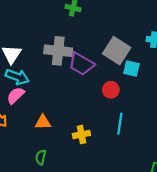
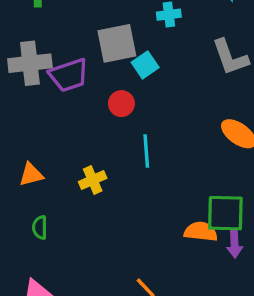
gray square: (117, 51) -> (117, 43), turned -32
purple trapezoid: (81, 64) -> (69, 75), turned -36
cyan square: (132, 69) -> (145, 65), turned -35

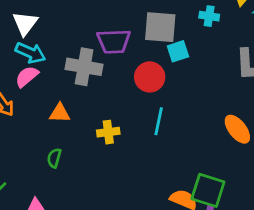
gray cross: (30, 63) -> (84, 67), moved
red circle: (121, 104) -> (150, 77), size x1.4

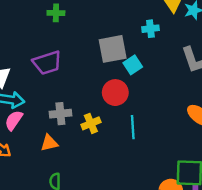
purple trapezoid: (114, 41) -> (47, 63), moved
gray cross: (84, 67) -> (60, 114), moved, size x0.7
yellow cross: (108, 132) -> (91, 123), moved

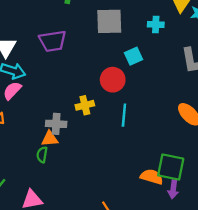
gray square: (113, 49) -> (109, 21), moved
gray cross: (60, 114) -> (56, 124), moved
orange triangle: (49, 143) -> (50, 139), moved

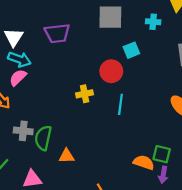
gray cross: (56, 124) -> (23, 131), moved
orange triangle: (50, 139) -> (67, 156), moved
green semicircle: (42, 155) -> (43, 138), size x1.6
green square: (171, 167) -> (162, 154), size x0.7

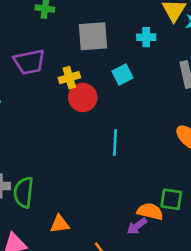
red circle: (111, 71) -> (83, 97), moved
yellow cross: (85, 94) -> (69, 78), moved
orange triangle: (67, 156) -> (60, 224), moved
purple arrow: (163, 175) -> (137, 226), moved, turned 49

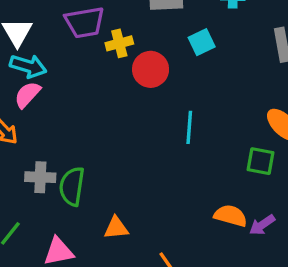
yellow cross: (69, 78) -> (119, 43), moved
green square: (171, 199) -> (260, 161), moved
purple arrow: (137, 226) -> (262, 225), moved

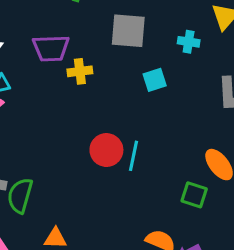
red circle: (151, 69) -> (106, 150), moved

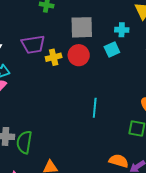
cyan square: (155, 80) -> (112, 49), moved
red circle: (106, 150) -> (79, 55), moved

